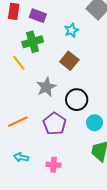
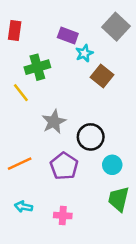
purple rectangle: (38, 16) -> (68, 35), moved
brown square: (69, 61) -> (102, 76), moved

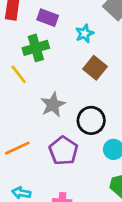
purple rectangle: (68, 35) -> (48, 18), moved
brown square: (102, 76) -> (95, 68), moved

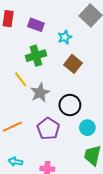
green cross: (36, 48) -> (36, 56), moved
yellow line: (19, 74) -> (21, 79), moved

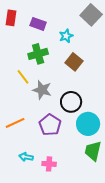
gray star: (40, 93) -> (42, 90), turned -30
cyan circle: (87, 128) -> (88, 124), size x1.5
cyan arrow: (15, 162) -> (26, 157), moved

